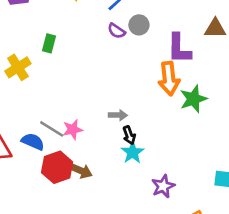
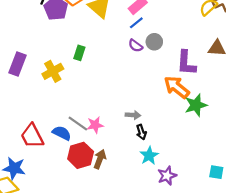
orange arrow: (169, 78) -> (177, 87), turned 132
cyan star: (133, 152) -> (149, 156), moved
brown arrow: (81, 171) -> (100, 159), turned -96

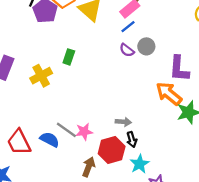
red hexagon: (81, 155) -> (112, 150), moved

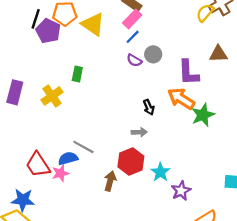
pink star: (84, 132) -> (60, 173), moved
blue semicircle: (50, 140) -> (68, 158), turned -36
black arrow: (132, 140) -> (149, 107), moved

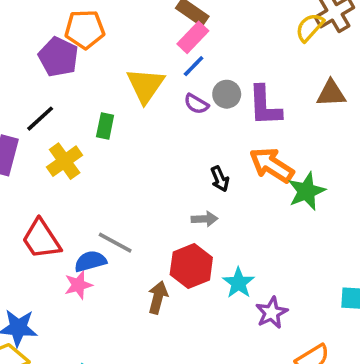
black line: (36, 19) -> (40, 119), moved, turned 30
yellow triangle: (93, 24) -> (145, 85), moved, turned 30
purple L-shape: (188, 73) -> (265, 106), moved
red trapezoid: (38, 165) -> (41, 239), moved

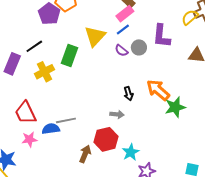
purple L-shape: (265, 106) -> (161, 36), moved
green rectangle: (105, 126) -> (70, 55), size x1.5
gray line: (115, 243) -> (66, 120), turned -48
pink star: (78, 285) -> (29, 139), moved

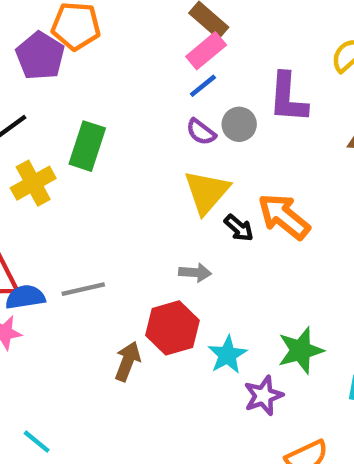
yellow triangle: (95, 36) -> (207, 192), moved
black arrow: (128, 94) -> (239, 228), moved, turned -32
green star: (175, 107) -> (301, 350), moved
blue semicircle: (51, 129) -> (25, 297), moved

